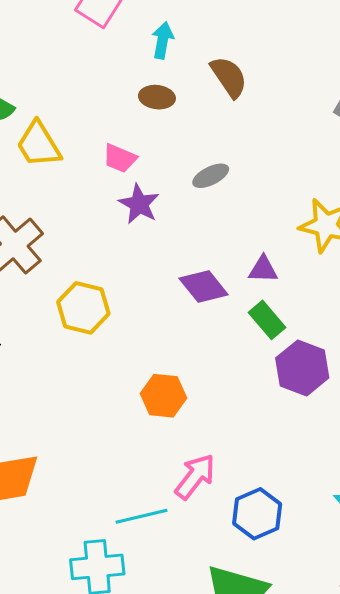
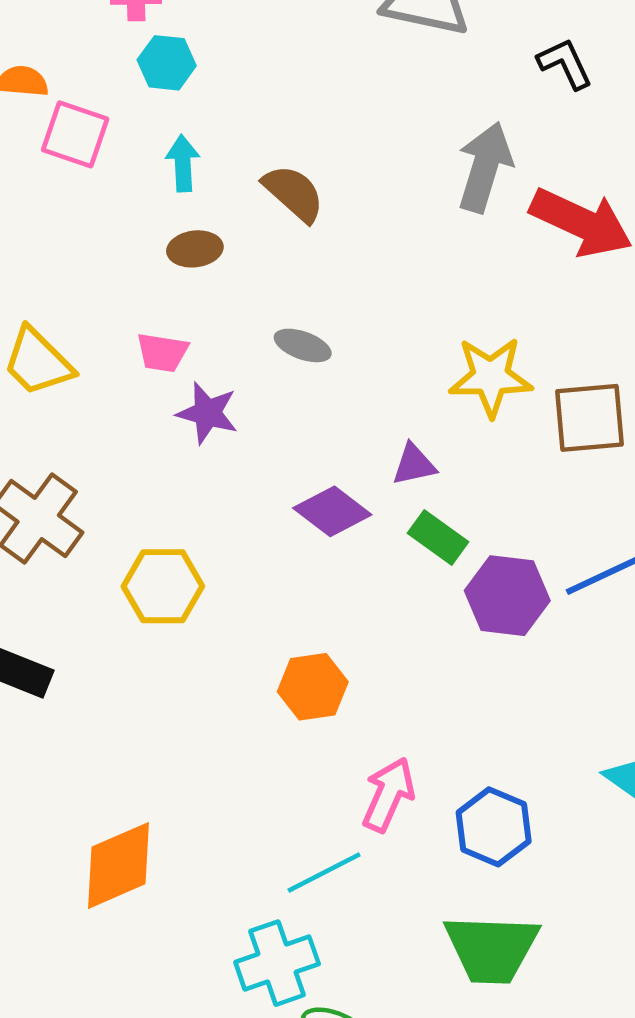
gray ellipse: (211, 176) -> (303, 345), turned 60

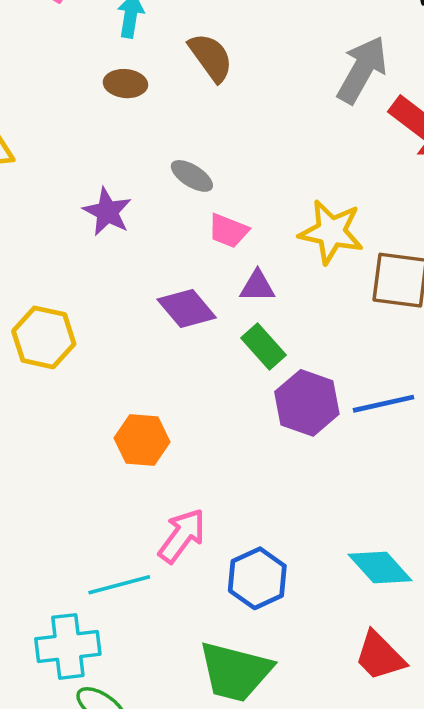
pink trapezoid: (162, 353) -> (228, 231), moved

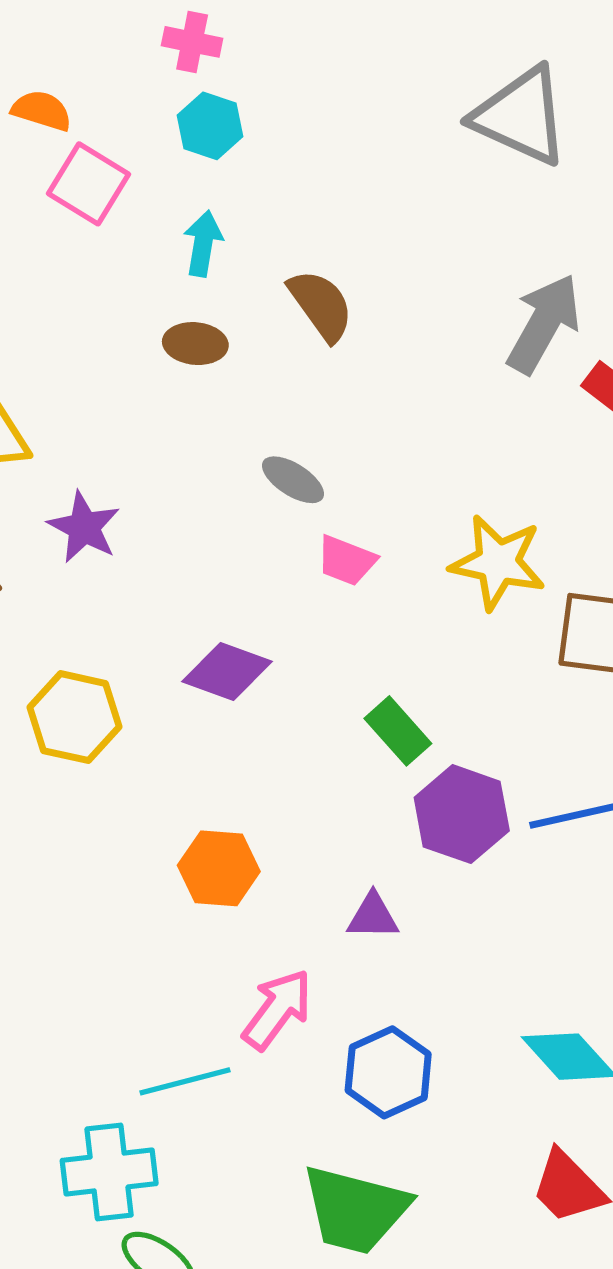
purple star: (107, 212) -> (84, 527), moved
purple triangle: (257, 286) -> (373, 916), moved
purple diamond: (187, 309) -> (227, 671), moved, turned -30

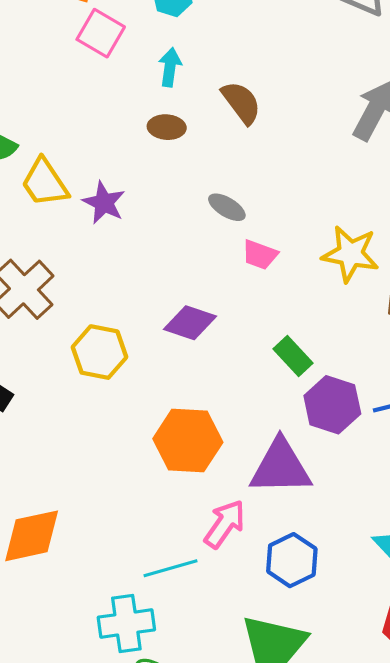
purple star: (84, 527) -> (104, 203), moved
orange hexagon: (219, 868) -> (188, 441), size x1.4
purple triangle: (373, 916) -> (281, 467), size x2.0

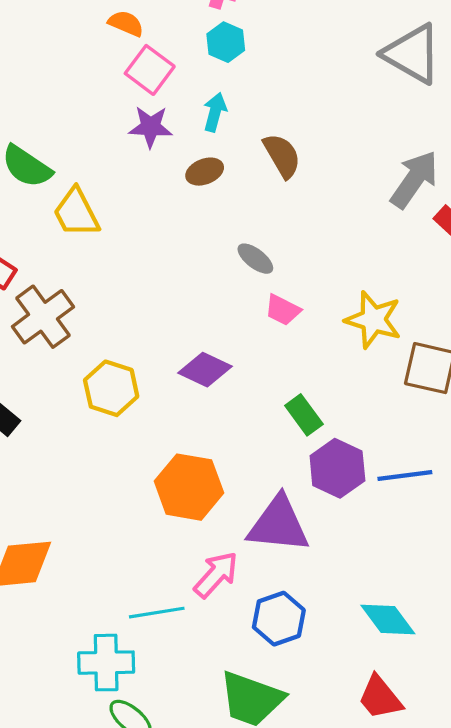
brown ellipse: (167, 127) -> (205, 172), turned -32
purple star: (104, 203) -> (151, 127), moved, turned -30

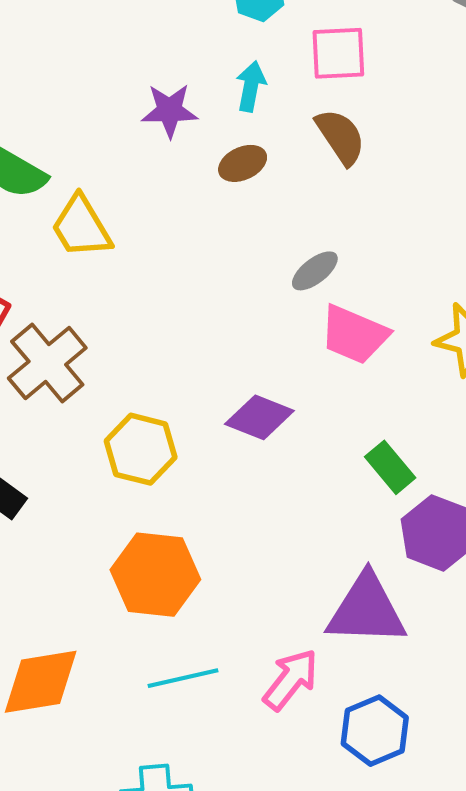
pink square: (150, 70) -> (338, 53), moved, turned -36
gray ellipse: (255, 259) -> (315, 271), turned -72
pink trapezoid: (283, 310) -> (354, 334), size x1.5
orange hexagon: (189, 487) -> (155, 575), moved
cyan line: (157, 613) -> (183, 678), moved

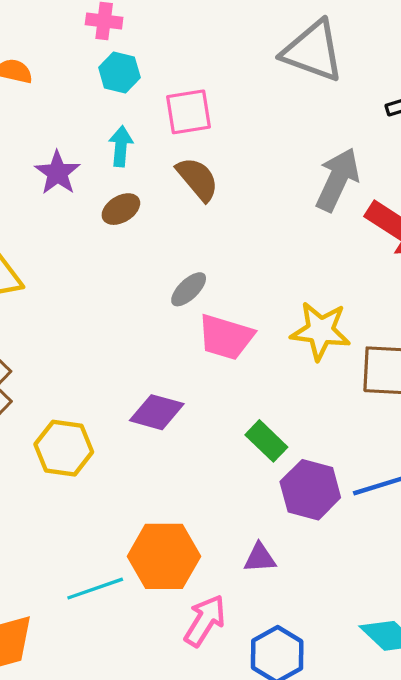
purple star: (169, 111) -> (57, 173), turned -30
orange hexagon: (155, 575) -> (164, 556), moved
purple triangle: (366, 610) -> (260, 558), size x0.5
cyan line: (183, 678) -> (95, 589), moved

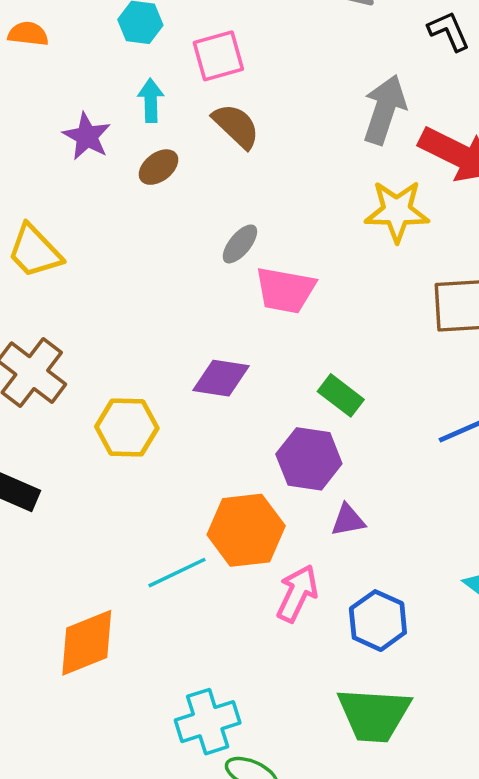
yellow star: (320, 331) -> (397, 211), moved
purple hexagon: (310, 490) -> (309, 459), moved

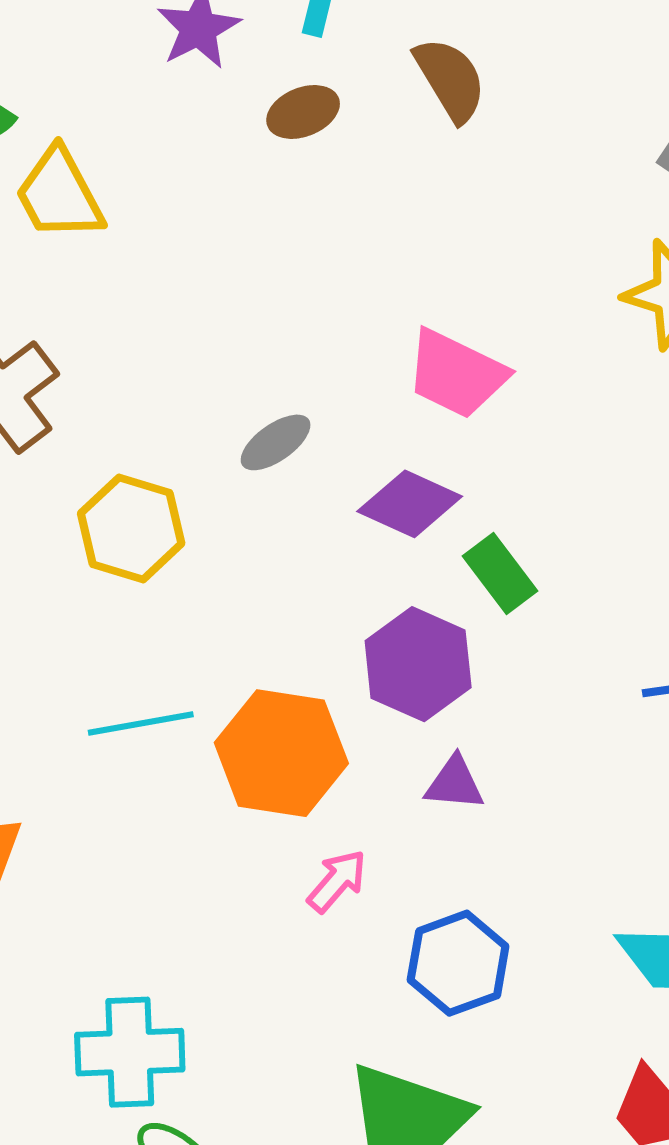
gray ellipse: (240, 244) -> (276, 442), moved
purple diamond: (221, 378) -> (410, 504), moved
cyan line: (177, 573) -> (141, 723), moved
pink arrow: (297, 593) -> (337, 881), size x0.7

